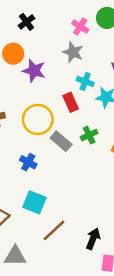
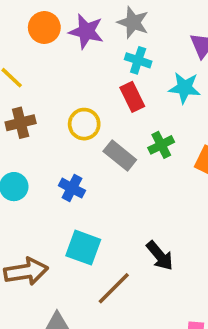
purple star: (34, 71) -> (86, 31), moved
cyan cross: (85, 81) -> (138, 60), moved
yellow circle: (38, 119) -> (84, 124), size x0.7
black arrow: (93, 239) -> (160, 256), moved, turned 120

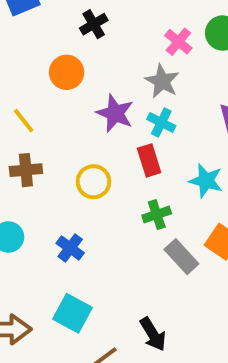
purple star: (86, 31) -> (115, 113), moved
cyan star: (184, 88) -> (206, 181), moved
green cross: (161, 145) -> (157, 215), moved
gray rectangle: (120, 155) -> (181, 257), moved

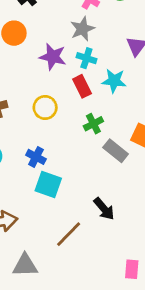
gray star: (162, 81) -> (82, 29), turned 30
cyan star: (206, 181) -> (114, 81), moved
cyan square: (73, 313) -> (48, 184), moved

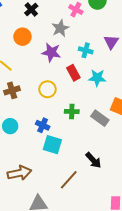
gray star: (82, 29) -> (60, 28), moved
cyan cross: (86, 58) -> (86, 50), moved
cyan star: (114, 81) -> (97, 78), moved
green cross: (93, 124) -> (72, 111), moved, turned 32

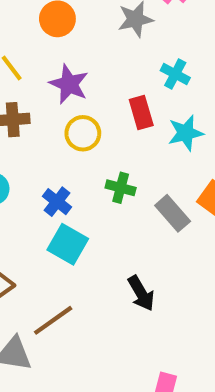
purple star: (51, 52) -> (69, 84), moved
cyan star: (97, 78) -> (186, 133), turned -30
brown line: (69, 180) -> (53, 320), moved

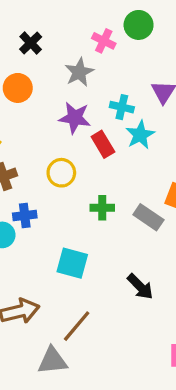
purple star: (69, 84) -> (75, 118), moved
cyan star: (186, 133) -> (140, 135), moved
blue cross: (57, 202) -> (25, 216), moved, turned -30

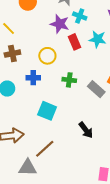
cyan cross: (122, 107) -> (80, 16), moved
cyan star: (140, 135) -> (98, 39), turned 30
blue cross: (25, 216) -> (33, 78), moved

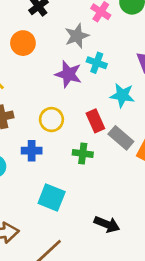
red rectangle: (75, 42) -> (95, 121), moved
gray rectangle: (96, 89) -> (121, 138), moved
black arrow: (86, 130) -> (107, 224), turned -30

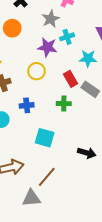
cyan cross: (97, 63) -> (67, 37), turned -32
yellow circle: (51, 120) -> (37, 71), moved

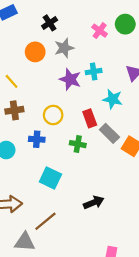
gray star: (51, 19) -> (64, 48), moved
yellow circle: (37, 71) -> (53, 115), moved
black arrow: (87, 153) -> (94, 202), turned -48

